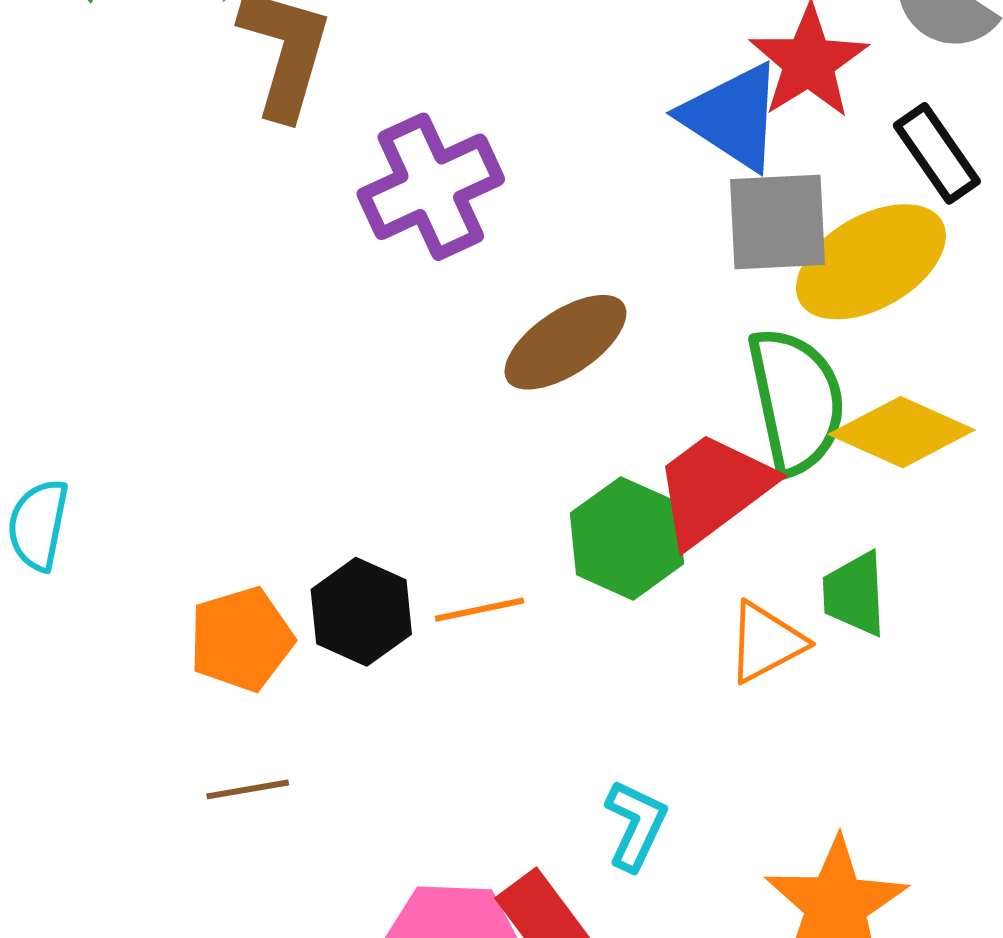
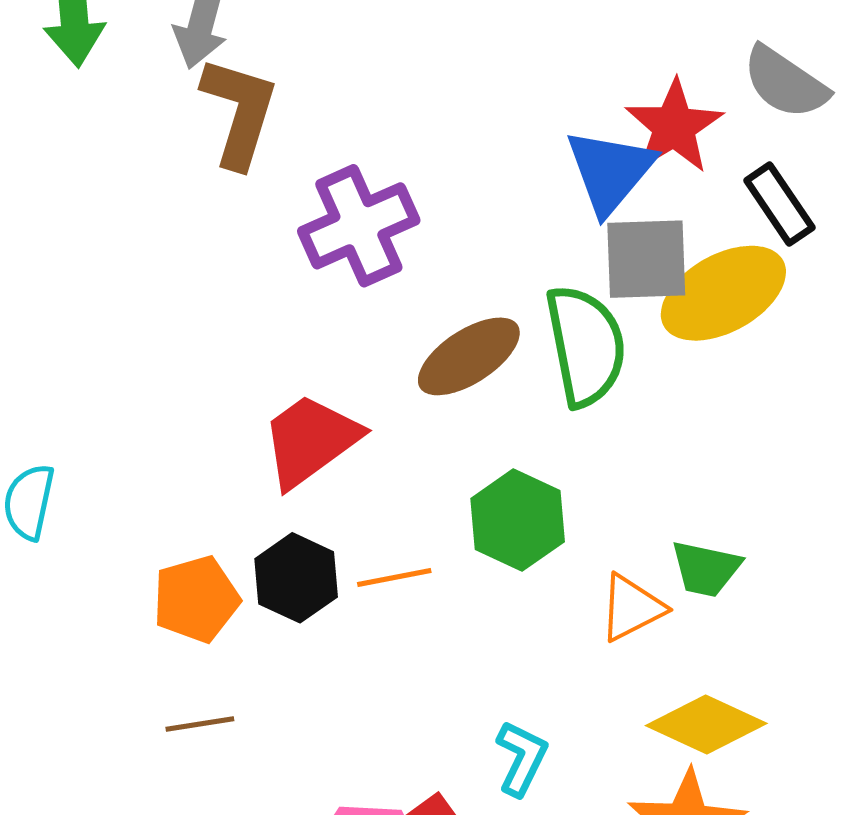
blue triangle: (733, 117) -> (610, 171), turned 36
green semicircle: (796, 401) -> (586, 346), moved
yellow diamond: (902, 432) -> (706, 724), moved
red trapezoid: (713, 489) -> (310, 440), moved
green trapezoid: (855, 594) -> (706, 569), turned -76

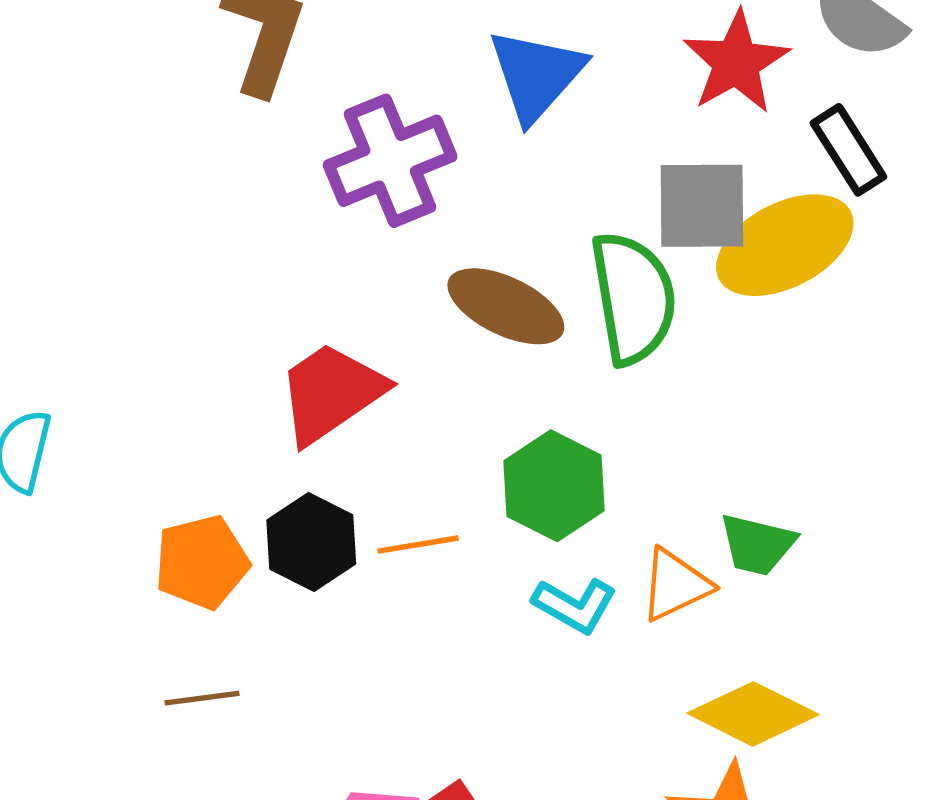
blue triangle: (610, 171) -> (536, 75), moved
brown ellipse: (469, 356) -> (506, 306), turned 57
cyan L-shape: (522, 758) -> (575, 605), moved, turned 92

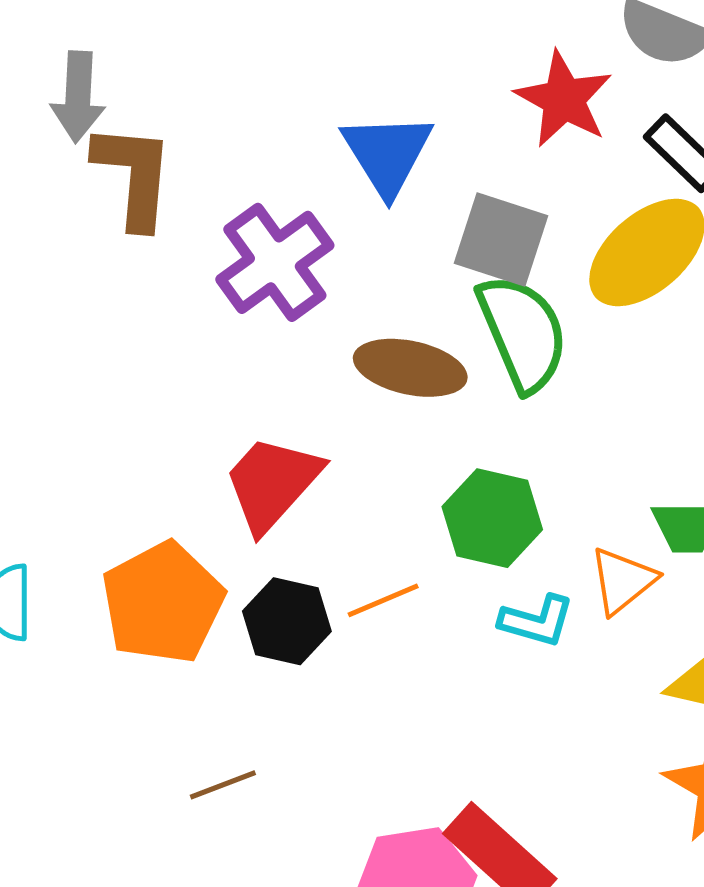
gray square: (702, 206) -> (501, 240), moved, turned 32
orange pentagon: (202, 562) -> (163, 603), moved, size x1.4

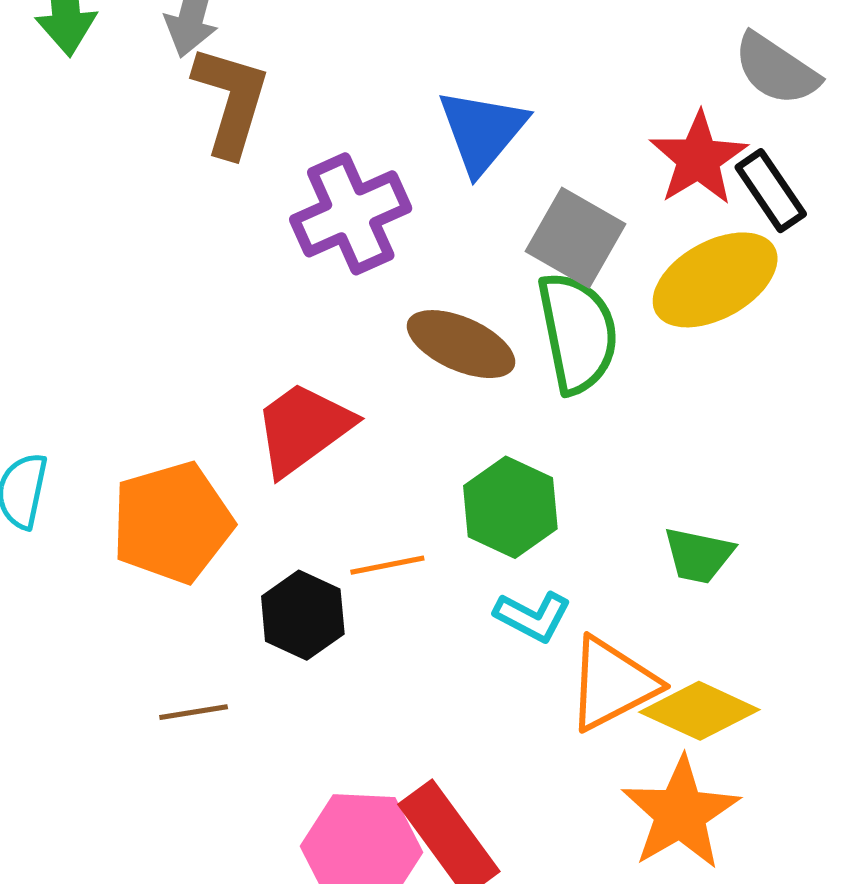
red star: (564, 99) -> (698, 159), moved
orange triangle: (623, 581) -> (612, 684), moved, size x1.4
black hexagon: (287, 621) -> (303, 615), moved

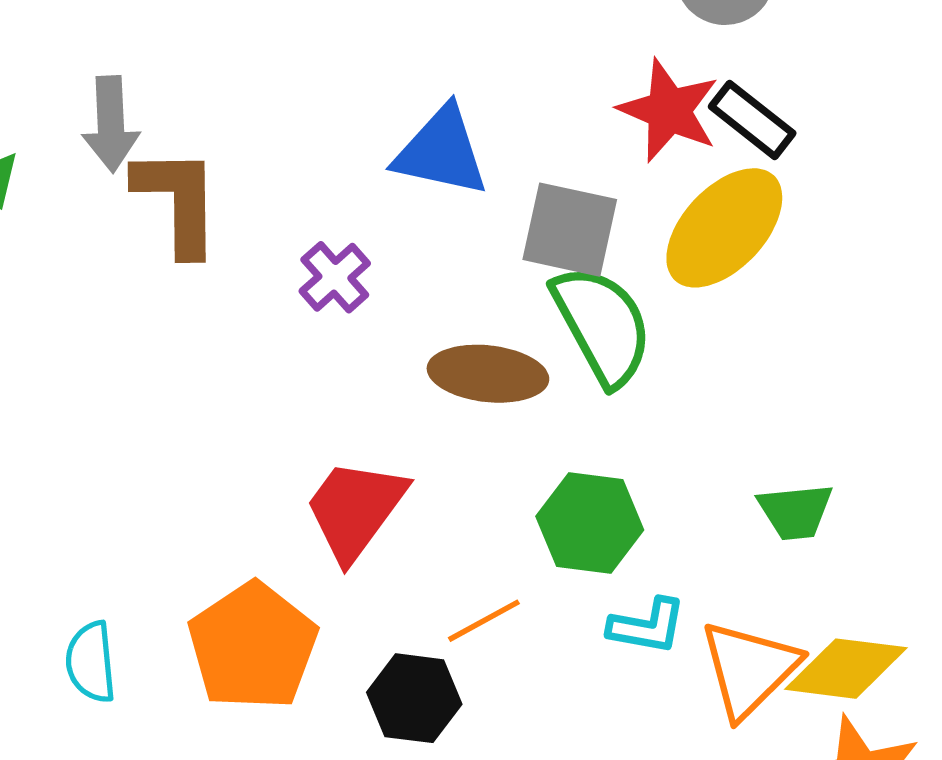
blue triangle: (482, 131) -> (441, 152), turned -40
purple cross: (351, 214) -> (335, 277), size x0.6

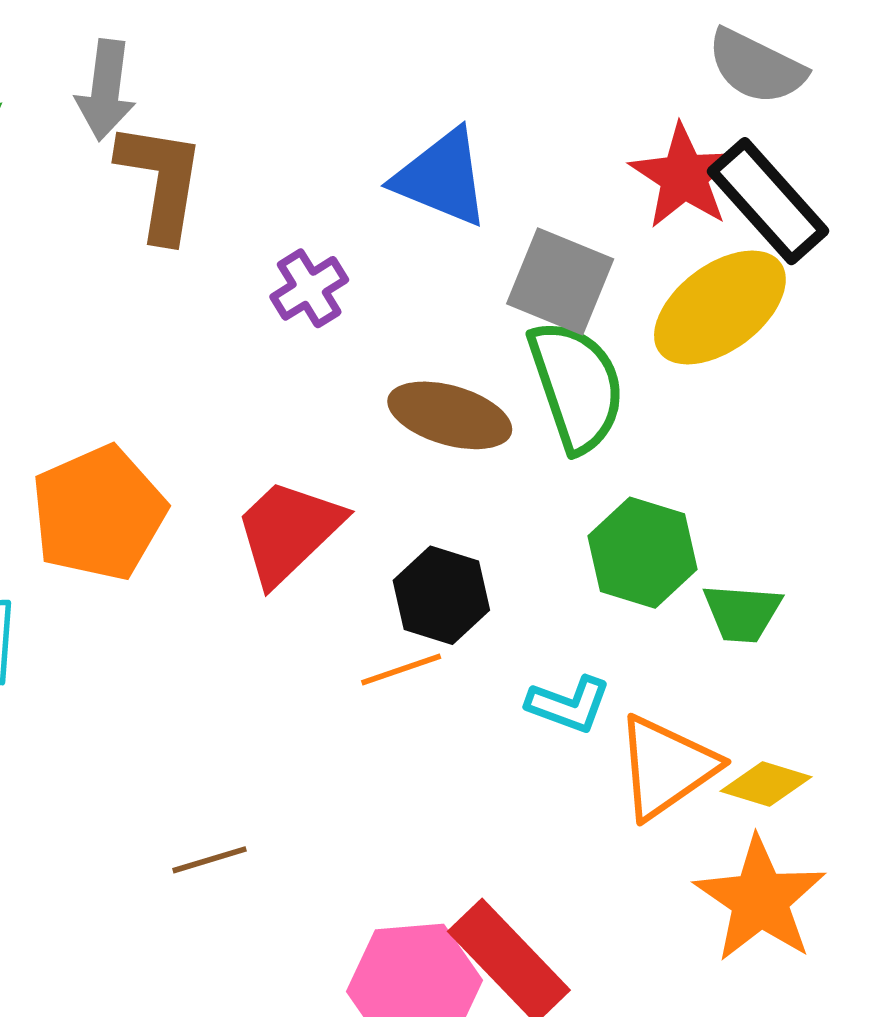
black rectangle: (752, 120) -> (768, 201), size x1.4
green hexagon: (590, 523) -> (642, 553), moved
orange pentagon: (253, 646) -> (99, 513), moved
yellow diamond: (846, 669) -> (766, 784), size x0.7
black hexagon: (414, 698) -> (441, 595), moved

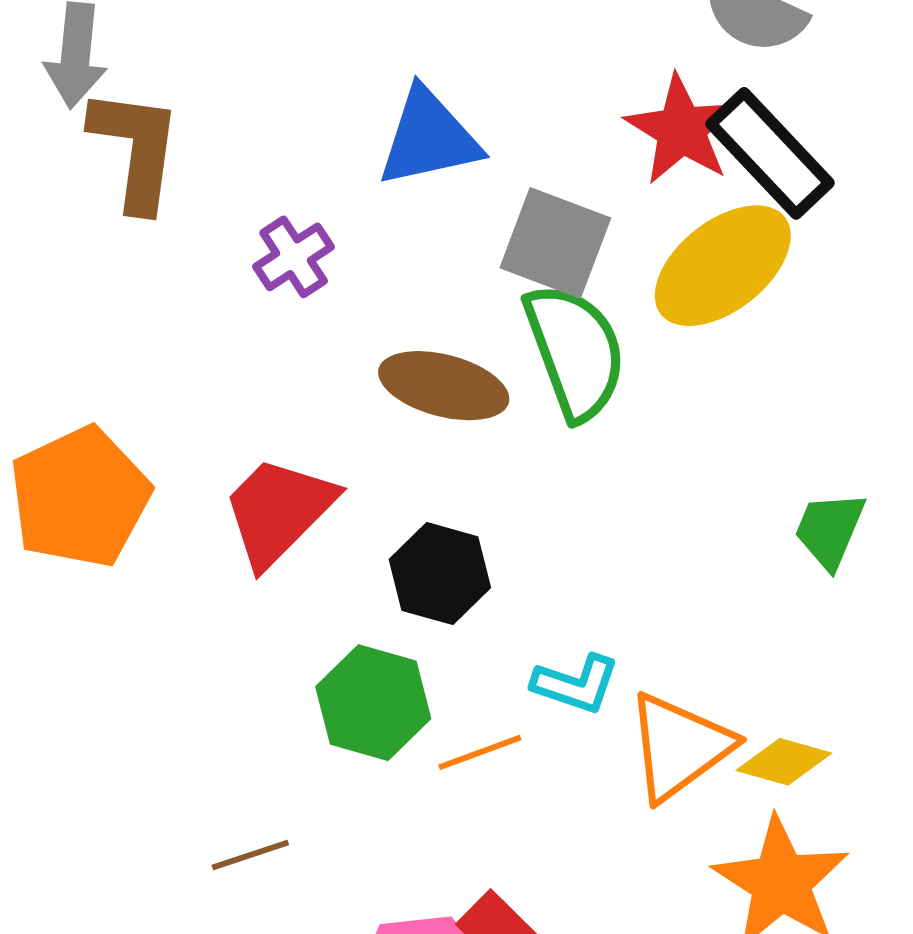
blue triangle: (442, 178) -> (429, 138), turned -33
green hexagon: (642, 553) -> (373, 703), moved
green trapezoid: (742, 613) -> (830, 530), moved, turned 110
orange line: (401, 669) -> (480, 752), moved
brown line: (210, 860) -> (250, 855), moved

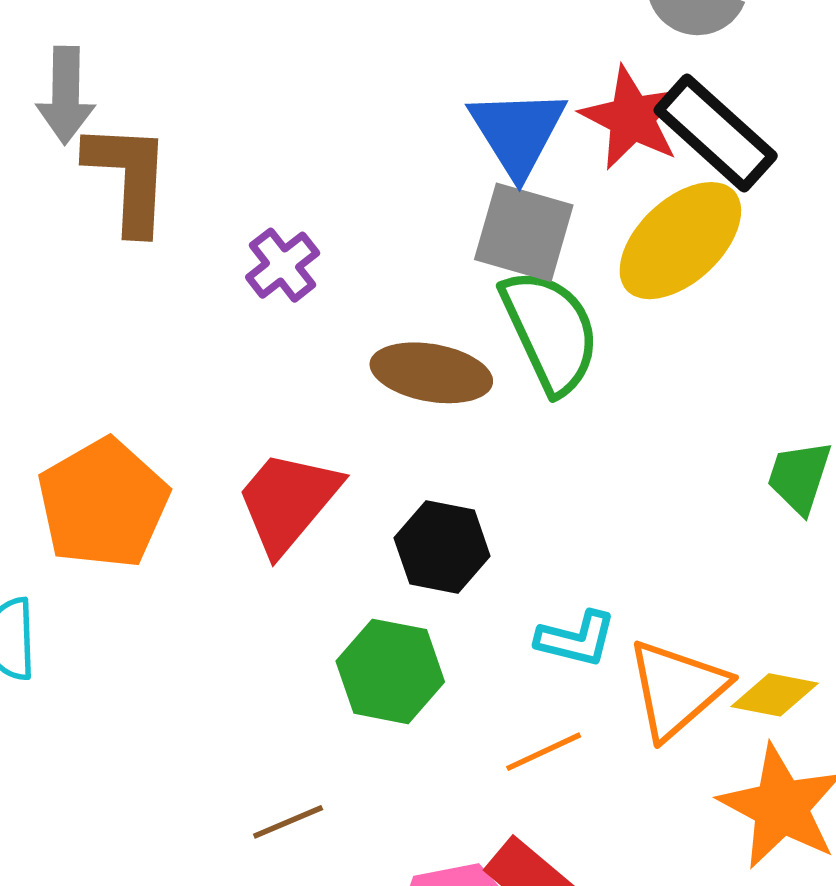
blue triangle: (429, 138) -> (518, 132), moved, turned -45
orange line: (480, 752) -> (544, 752), moved

